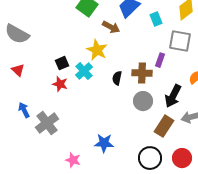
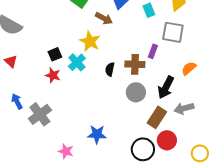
red circle: (182, 158) -> (167, 140), moved

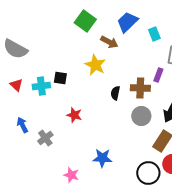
black square: (55, 54) -> (60, 78), turned 32
cyan cross: (77, 62) -> (41, 86), moved, turned 36
red star: (53, 75) -> (74, 115), moved
gray cross: (40, 114) -> (45, 138), size x0.7

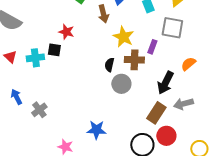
brown arrow: (109, 42) -> (103, 14), turned 48
yellow star: (95, 65) -> (123, 37), moved
red star: (74, 115) -> (66, 32), moved
gray circle: (141, 116) -> (121, 84), moved

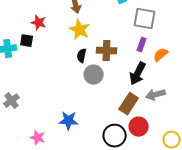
yellow star: (123, 37) -> (80, 30), moved
purple rectangle: (152, 47) -> (142, 45), moved

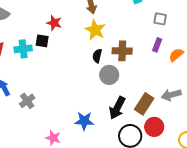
gray square: (145, 19) -> (160, 19), size x0.6
black arrow: (138, 74) -> (117, 108), moved

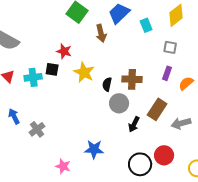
yellow star: (95, 30) -> (84, 72), moved
brown rectangle: (144, 104) -> (157, 109), moved
black arrow: (117, 108) -> (134, 124), moved, size x0.7

